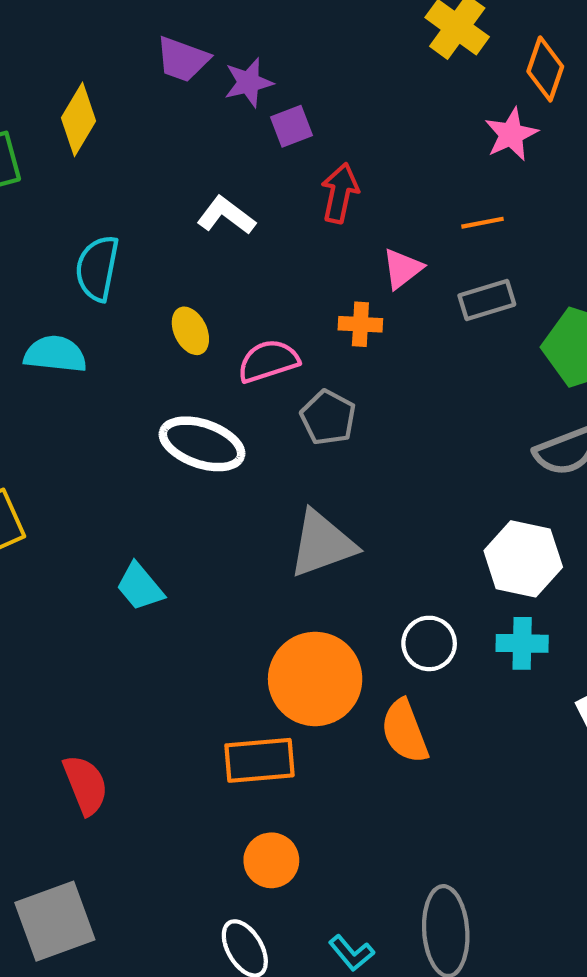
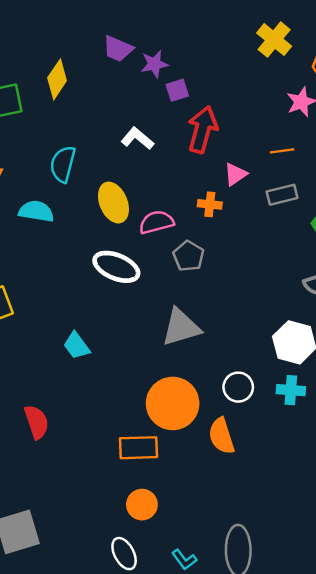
red arrow: (340, 193) -> (202, 129), size x1.4
yellow ellipse: (190, 331) -> (113, 203), size x1.5
red semicircle: (85, 785) -> (37, 422), moved

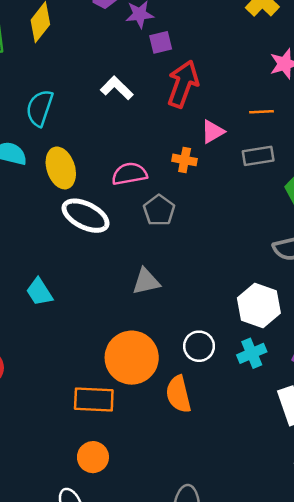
yellow ellipse: (113, 203) -> (61, 168), moved
gray triangle: (181, 327) -> (146, 282), size x0.7
cyan cross: (291, 390) -> (252, 353), turned -32

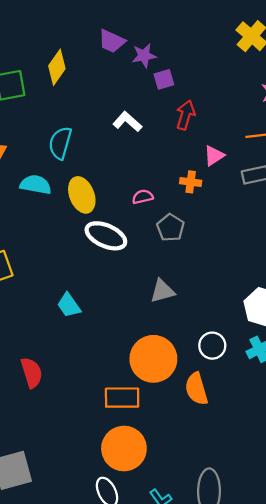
red arrow: (183, 84) -> (186, 115), size x0.7
pink semicircle: (129, 174) -> (143, 197), size x0.7
orange circle: (93, 457) -> (124, 449), size x1.6

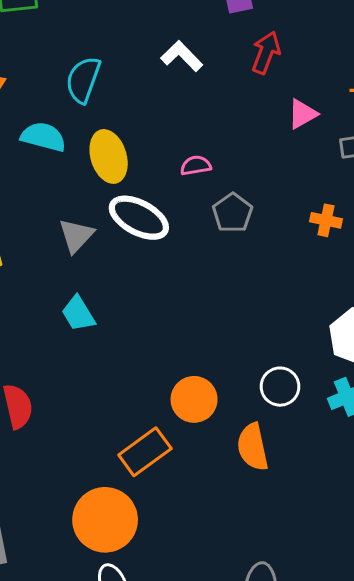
orange cross: (191, 182) -> (326, 220), moved
gray triangle: (162, 291) -> (76, 236), moved, turned -36
orange circle: (153, 359) -> (194, 399), size x0.7
orange rectangle: (122, 398) -> (145, 452), turned -40
orange circle: (124, 449) -> (105, 520), moved

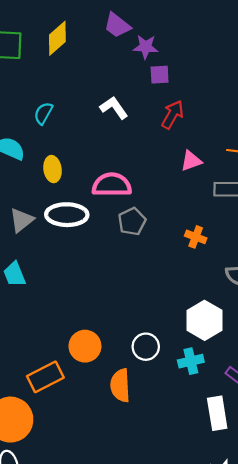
cyan semicircle: (83, 80) -> (43, 113), size x0.7
yellow ellipse: (109, 156) -> (53, 169), size x0.7
pink semicircle: (196, 165) -> (112, 185), size x1.8
white ellipse: (139, 218) -> (67, 215), turned -36

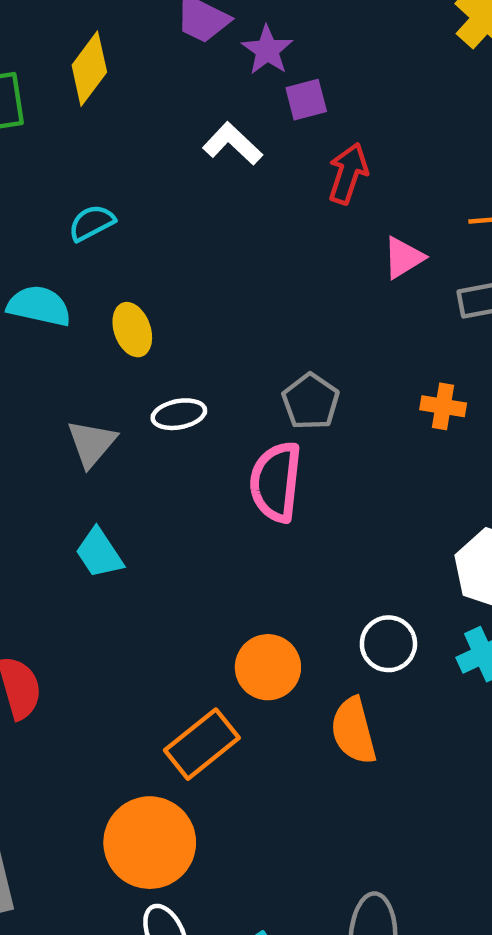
purple star: (146, 47) -> (267, 50), turned -30
white L-shape: (114, 108) -> (233, 144), moved
cyan semicircle: (43, 113) -> (92, 223), turned 45
pink semicircle: (112, 185) -> (276, 482), moved, turned -72
white ellipse: (67, 215) -> (179, 414), size x0.6

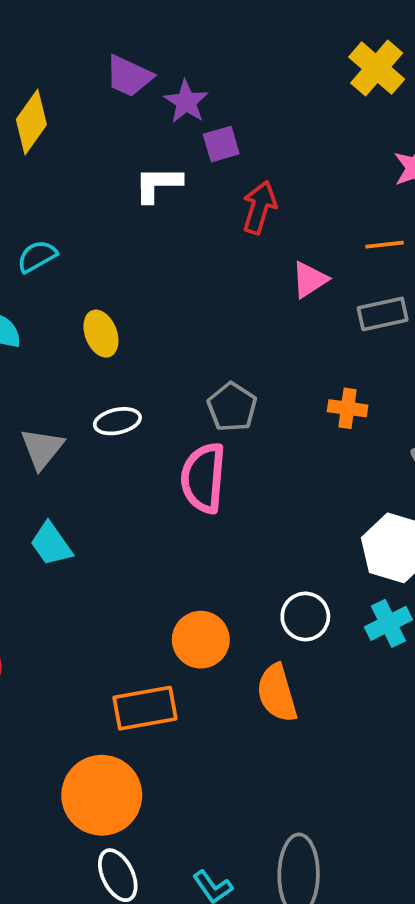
white L-shape: (233, 144) -> (158, 184), turned -42
yellow ellipse: (132, 330) -> (101, 334), moved
orange rectangle: (202, 744) -> (145, 708), turned 30

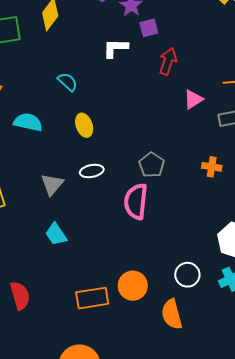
cyan semicircle: (37, 256) -> (68, 82), moved, turned 70
orange rectangle: (145, 708) -> (92, 298), moved

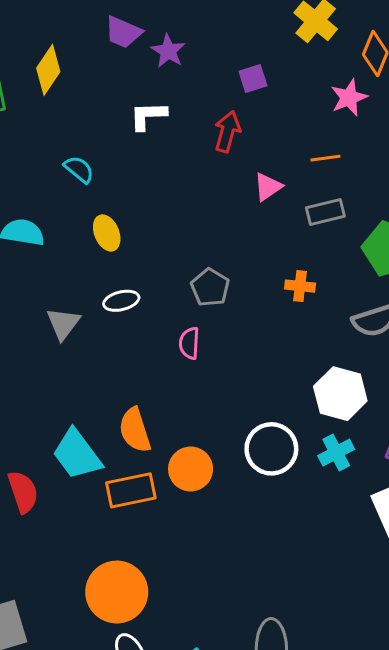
purple square: (149, 28) -> (253, 79), moved
pink semicircle: (136, 201) -> (189, 343), size x0.6
cyan trapezoid: (56, 234) -> (77, 454), moved, size x1.5
white circle: (187, 275) -> (271, 449), size x1.4
orange semicircle: (172, 314) -> (135, 430), moved

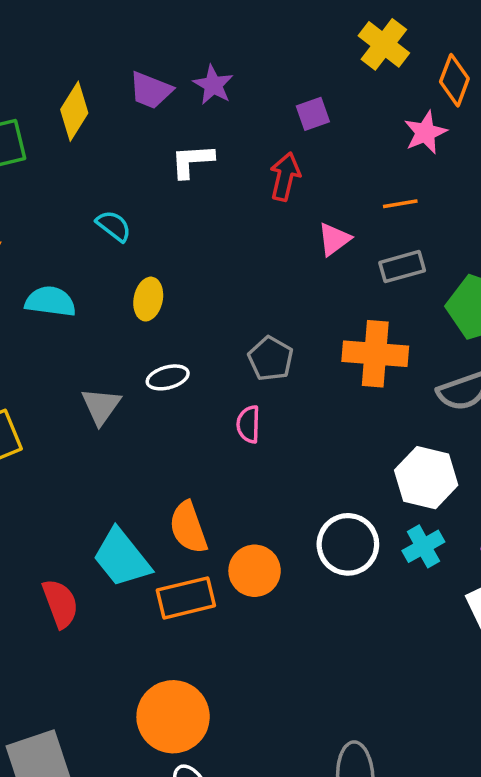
purple trapezoid: (123, 32) -> (151, 90), moved
yellow ellipse: (107, 233) -> (148, 299), turned 36
orange cross: (300, 286) -> (375, 354), size x1.8

